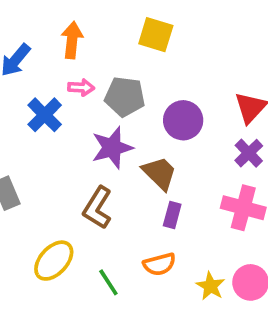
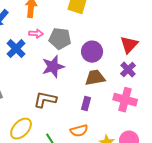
brown trapezoid: (159, 173) -> (95, 78), moved, turned -55
brown L-shape: (98, 208) -> (45, 100), turned 70

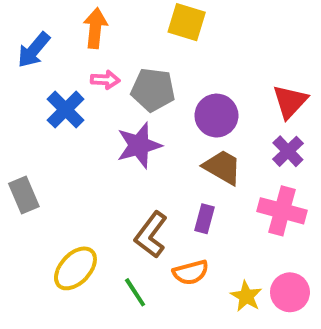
brown trapezoid: (95, 78) -> (222, 167), turned 40
brown L-shape: (45, 100) -> (151, 235), moved, turned -65

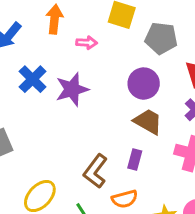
pink arrow: (105, 80) -> (87, 43), moved
gray pentagon: (153, 90) -> (161, 38), moved
purple star: (139, 145) -> (72, 89), moved

